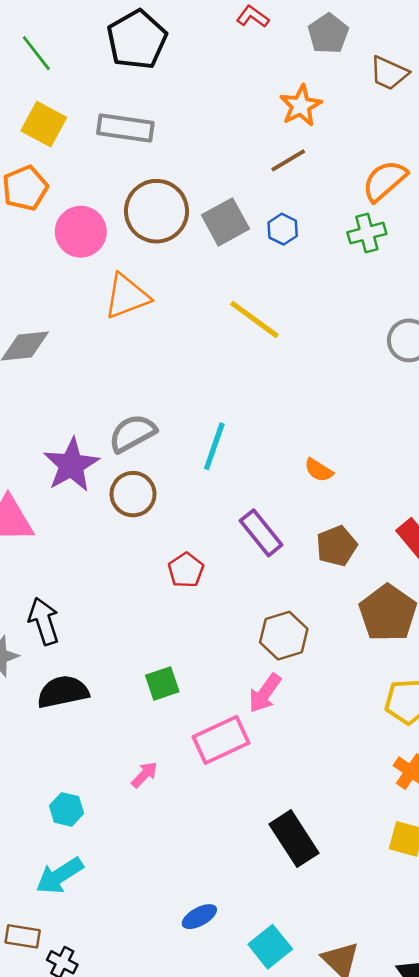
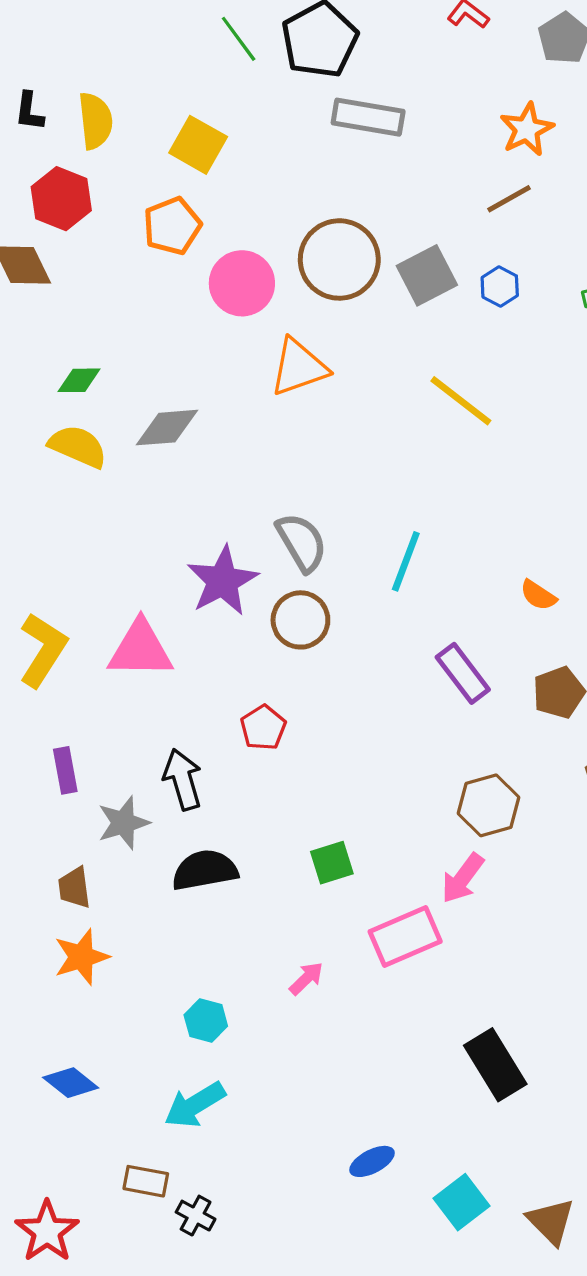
green line: (36, 53) -> (239, 39), moved
gray rectangle: (125, 128) -> (368, 117), moved
gray semicircle: (132, 433) -> (302, 542), turned 87
red pentagon: (186, 570) -> (263, 728), moved

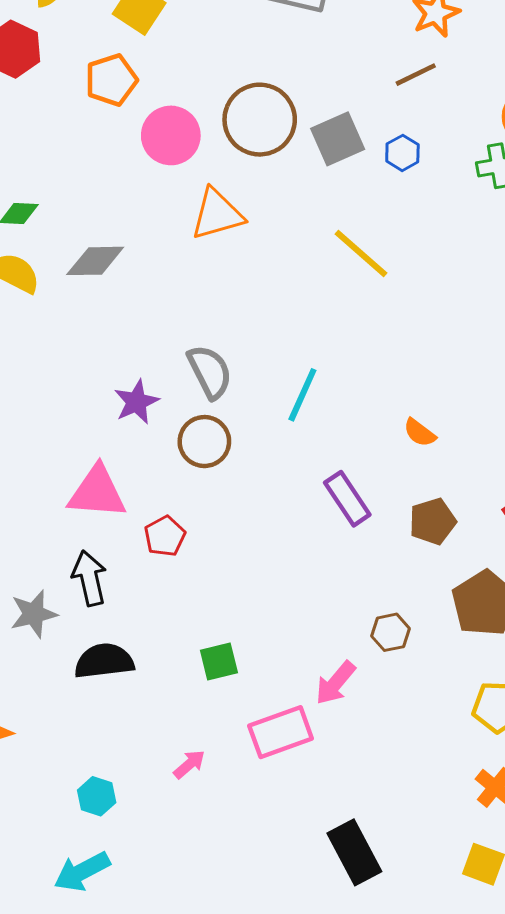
purple star: (223, 581) -> (137, 402), size x0.7
pink triangle: (140, 649) -> (97, 492), moved
brown hexagon: (488, 805) -> (391, 632), moved, size x0.7

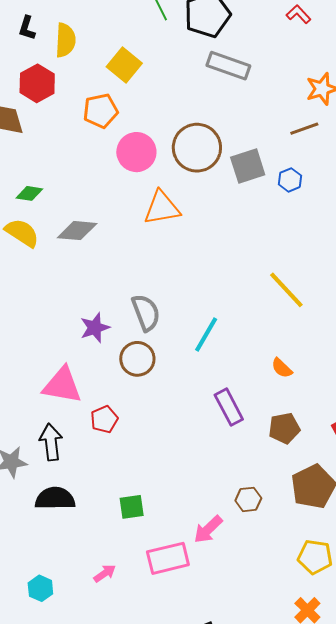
yellow line: (361, 253) -> (286, 290), moved

